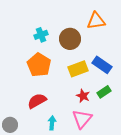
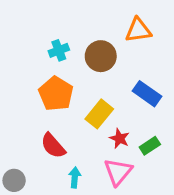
yellow rectangle: (78, 69) -> (99, 114), moved, turned -30
green rectangle: (104, 92) -> (150, 146), moved
red semicircle: (37, 101) -> (53, 146), turned -102

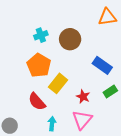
orange triangle: (138, 30) -> (107, 17), moved
yellow rectangle: (99, 114) -> (58, 83), moved
green rectangle: (150, 146) -> (110, 92), moved

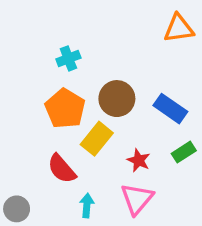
brown circle: (70, 39) -> (117, 99), moved

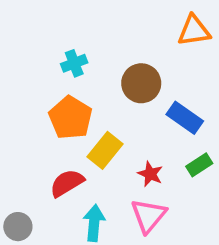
brown circle: (117, 99) -> (141, 83), moved
red semicircle: (62, 169) -> (67, 183), turned 100
cyan arrow: (87, 206) -> (94, 223), size x1.4

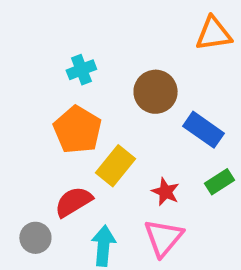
gray circle: (18, 227) -> (35, 238), moved

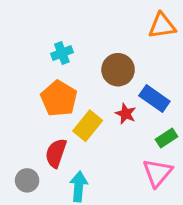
red star: (166, 192) -> (126, 114), moved
red semicircle: (73, 202) -> (56, 153), turned -40
pink triangle: (164, 238) -> (157, 173), moved

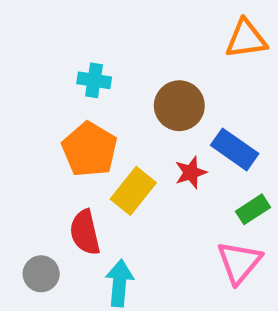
cyan cross: (62, 53) -> (94, 80), turned 30
red star: (126, 114) -> (191, 172), turned 30
red semicircle: (56, 153) -> (85, 232), turned -32

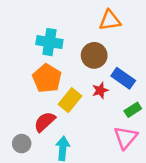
orange triangle: (246, 39) -> (110, 20), moved
cyan cross: (94, 80) -> (49, 42), size x1.5
red semicircle: (85, 232) -> (45, 122), turned 60

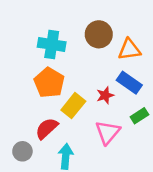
orange triangle: (110, 20) -> (129, 50), moved
brown circle: (94, 55) -> (99, 34), moved
pink triangle: (126, 138) -> (108, 132), moved

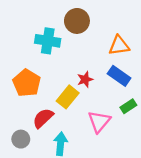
brown circle: (99, 34) -> (77, 21), moved
orange pentagon: (49, 83) -> (27, 83), moved
red star: (105, 95) -> (85, 79), moved

